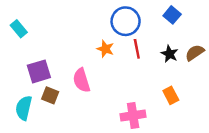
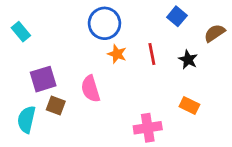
blue square: (172, 15) -> (177, 16), moved
blue circle: (126, 21) -> (104, 23), moved
brown semicircle: (195, 53) -> (215, 33), moved
orange rectangle: (171, 95) -> (189, 105), turned -36

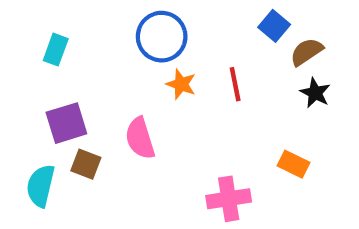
cyan rectangle: (21, 32) -> (56, 50), moved, turned 60
brown semicircle: (215, 33) -> (306, 52), moved
black star: (188, 60) -> (315, 93), moved

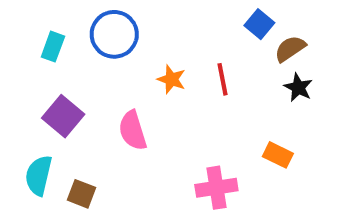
blue circle: (162, 37) -> (114, 34), moved
purple square: (66, 123) -> (63, 116), turned -33
brown square: (86, 164) -> (82, 194), moved

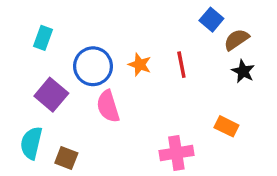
blue circle: (114, 34) -> (93, 66), moved

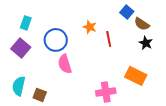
brown semicircle: (236, 40) -> (142, 24), turned -112
orange star: (140, 65) -> (90, 27), moved
purple square: (51, 95) -> (21, 48), moved
orange rectangle: (226, 126) -> (136, 76), size x1.5

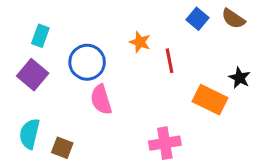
brown semicircle: (142, 24) -> (233, 19), moved
black star: (146, 43) -> (240, 78), moved
orange rectangle: (136, 76) -> (210, 100), moved

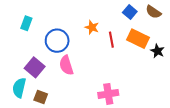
purple square: (33, 75) -> (35, 67), moved
orange rectangle: (210, 100) -> (138, 39), moved

